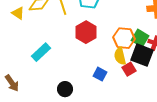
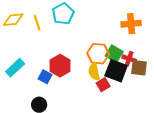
red hexagon: (86, 32) -> (60, 66), moved
blue square: (100, 74) -> (45, 77), moved

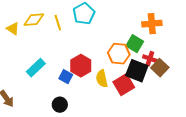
green square: (114, 54) -> (135, 44), moved
brown square: (139, 68) -> (160, 68), turned 36
yellow semicircle: (94, 72) -> (102, 79), moved
red square: (103, 85) -> (124, 85), size x1.5

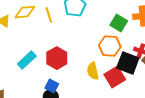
green square: (135, 44) -> (119, 23), moved
red hexagon: (81, 66) -> (57, 58), moved
blue square: (66, 77) -> (52, 86), moved

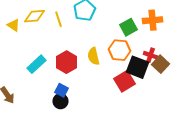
green square: (119, 23) -> (128, 27), turned 30
yellow semicircle: (93, 71) -> (94, 56), moved

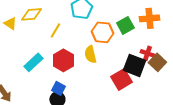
yellow line: (58, 19) -> (55, 30), moved, turned 49
orange hexagon: (120, 50) -> (102, 32), moved

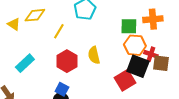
green square: (125, 25) -> (129, 26), turned 30
orange hexagon: (102, 32) -> (135, 45), moved
cyan rectangle: (33, 62) -> (25, 63), moved
brown square: (157, 62) -> (161, 63), turned -36

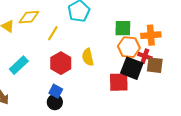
orange cross: (153, 19) -> (151, 35), moved
red square: (125, 80) -> (119, 82), turned 30

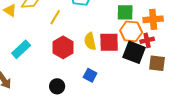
red cross: (145, 56) -> (147, 40), turned -32
brown square: (155, 65) -> (157, 63), moved
red square: (119, 82) -> (109, 42), moved
blue square: (56, 91) -> (90, 75), moved

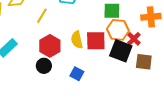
orange cross: (153, 19) -> (151, 17), moved
red cross: (147, 40) -> (134, 39), turned -32
black circle: (57, 86) -> (44, 66), moved

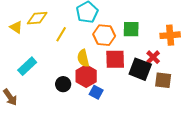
orange hexagon: (118, 30) -> (104, 35), moved
yellow semicircle: (77, 40) -> (83, 58), moved
red hexagon: (50, 46) -> (86, 76), moved

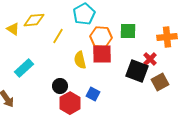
red square: (115, 59) -> (102, 54), moved
red hexagon: (86, 76) -> (70, 103), moved
brown square: (163, 80) -> (160, 82), turned -36

